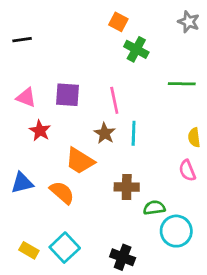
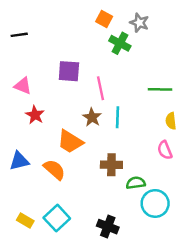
gray star: (189, 22) -> (139, 23), moved
green line: (182, 84) -> (160, 89), moved
purple square: (67, 95) -> (69, 71), moved

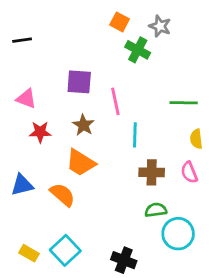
red star: (35, 115) -> (40, 132), turned -30
brown star: (92, 117) -> (83, 125), moved
brown cross: (111, 165) -> (152, 172), moved

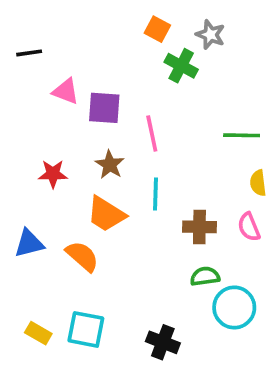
pink triangle: (26, 99) -> (66, 91), moved
cyan line: (135, 135) -> (156, 194), moved
cyan square: (65, 250) -> (86, 329), turned -36

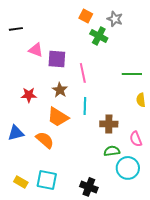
pink semicircle: (249, 227) -> (136, 139), moved

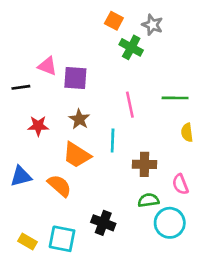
black line: (16, 29) -> (21, 87), moved
pink line: (83, 73) -> (130, 105), moved
black cross: (89, 187) -> (103, 223), moved

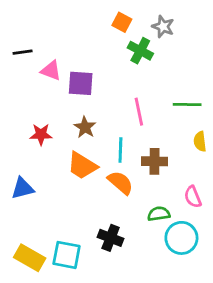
black line: (21, 87) -> (23, 52), moved
brown cross: (144, 164) -> (154, 161), moved
orange semicircle: (59, 186) -> (120, 183), moved
yellow rectangle: (28, 241) -> (30, 258), size x1.5

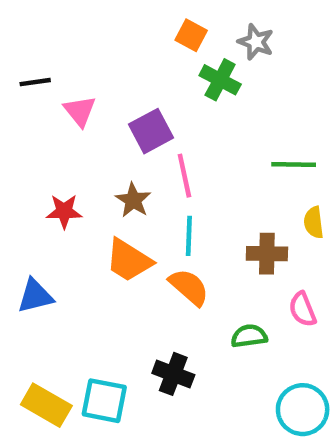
pink triangle: (51, 71) -> (80, 111), turned 30
purple square: (81, 83) -> (151, 131), moved, turned -32
pink line: (139, 112) -> (184, 176), moved
brown cross: (154, 161) -> (267, 254), moved
cyan circle: (181, 238) -> (303, 410), moved

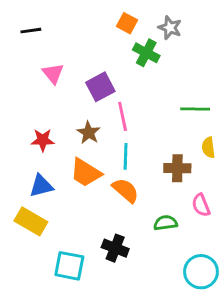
black line: (35, 82) -> (31, 31), moved
blue triangle: (35, 296) -> (41, 186), moved
yellow rectangle: (46, 405) -> (31, 221), moved

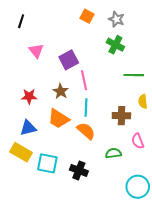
black line: (31, 31) -> (21, 21), turned -64
green cross: (146, 53) -> (115, 45), moved
cyan square: (69, 266) -> (47, 163), moved

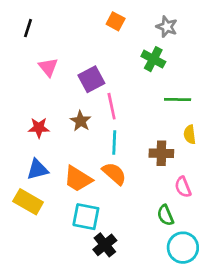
gray star: (116, 19) -> (167, 27), moved
orange trapezoid: (59, 119) -> (78, 179), moved
green semicircle: (113, 153) -> (165, 215), moved, turned -105
cyan square: (47, 163) -> (86, 217), moved
black cross: (79, 170) -> (105, 245), moved, turned 30

